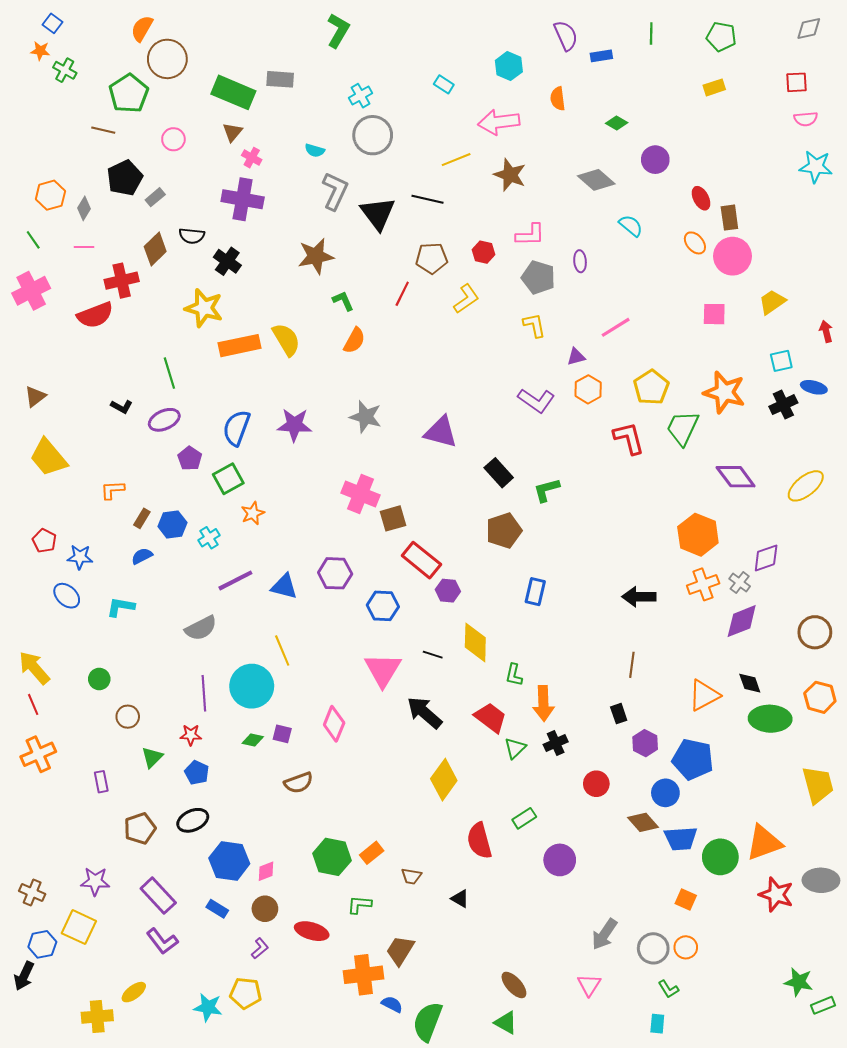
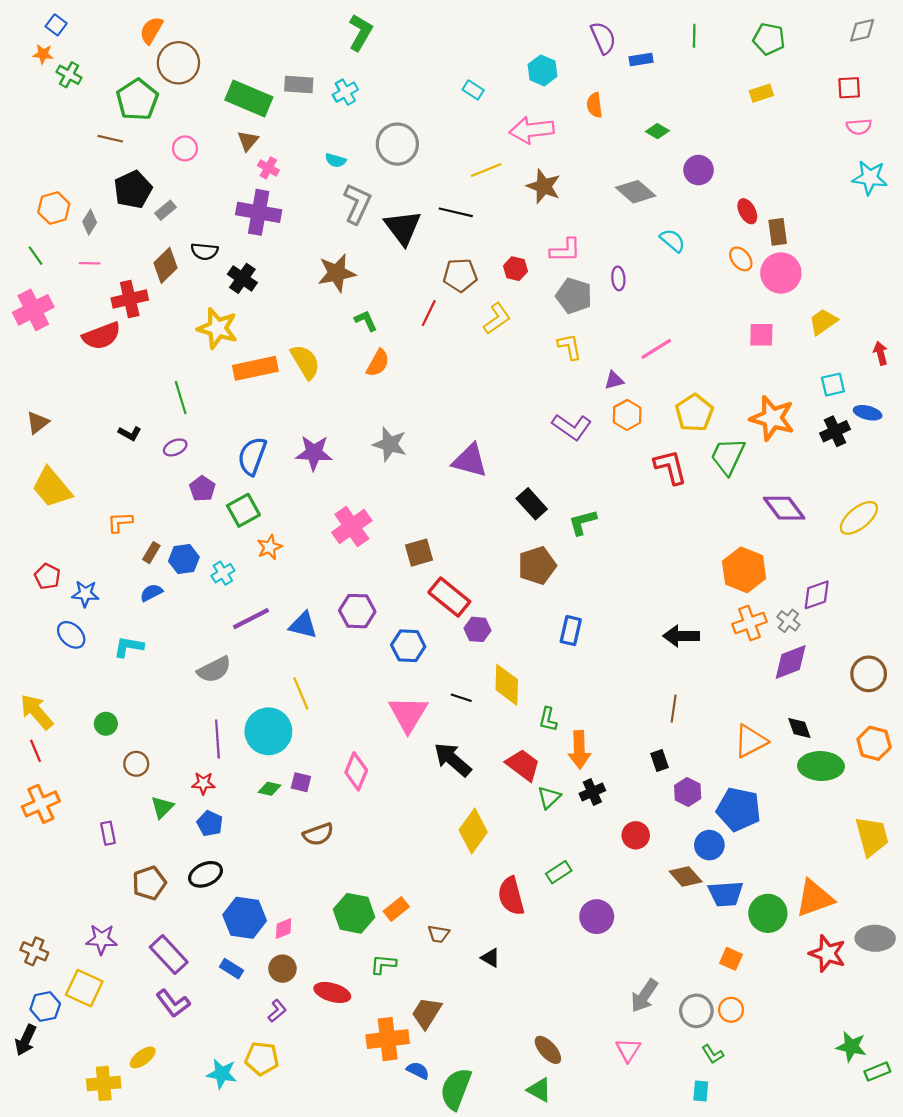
cyan cross: (360, 96) -> (345, 92), moved
purple ellipse: (164, 420) -> (175, 447), size x0.7
pink cross: (360, 494) -> (352, 527), moved, turned 33

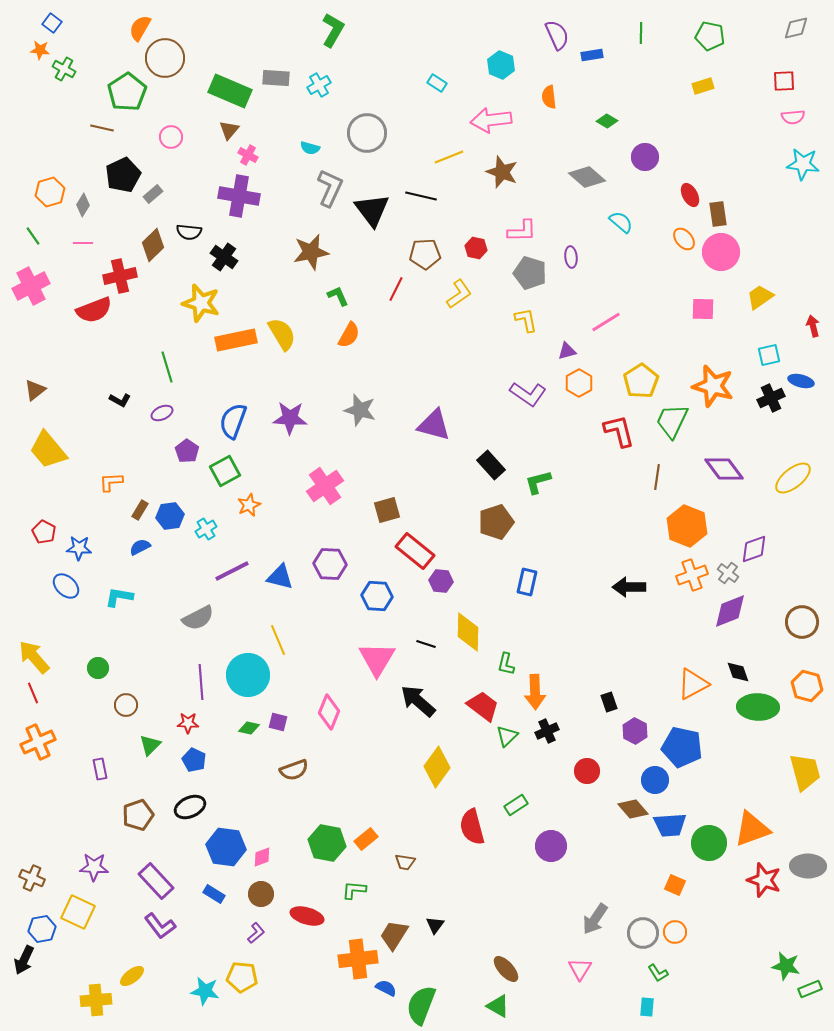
brown line: (674, 709) -> (657, 477), moved
black triangle: (491, 958) -> (435, 925), moved, turned 36

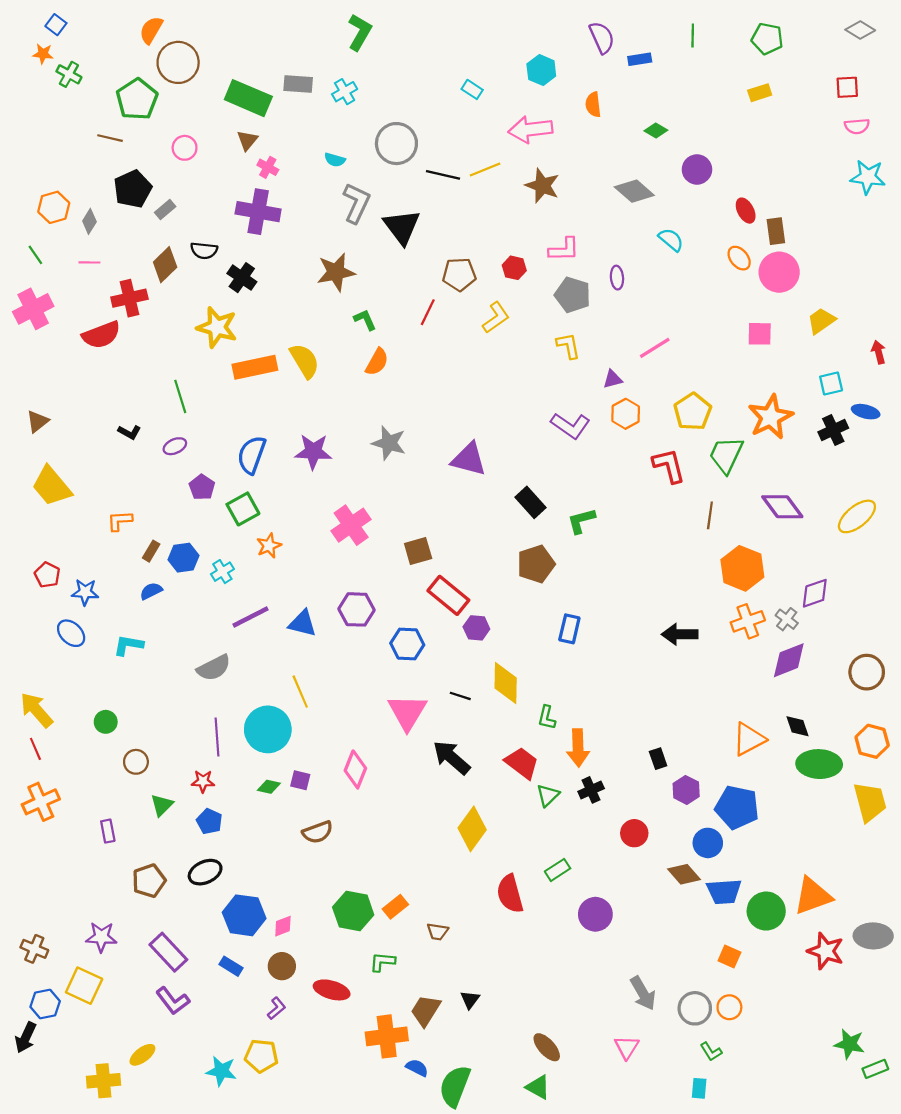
gray diamond: (796, 28) -> (860, 30), turned 44
black line: (421, 196) -> (443, 175), moved
orange star: (713, 386) -> (770, 417), turned 30
yellow trapezoid: (805, 772) -> (870, 802), moved
gray arrow: (595, 919) -> (643, 993), turned -64

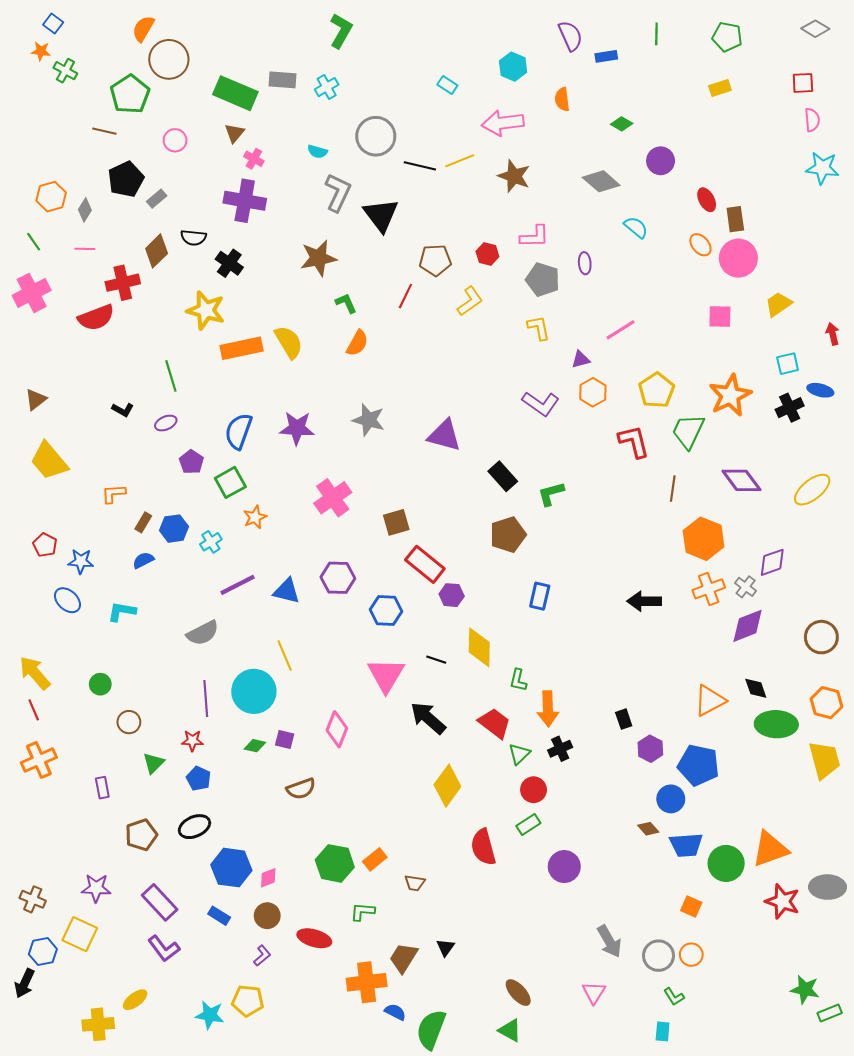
pink semicircle: (857, 126) -> (812, 120), turned -90
red circle: (634, 833) -> (534, 790), moved
brown diamond: (684, 874) -> (648, 829), size x0.7

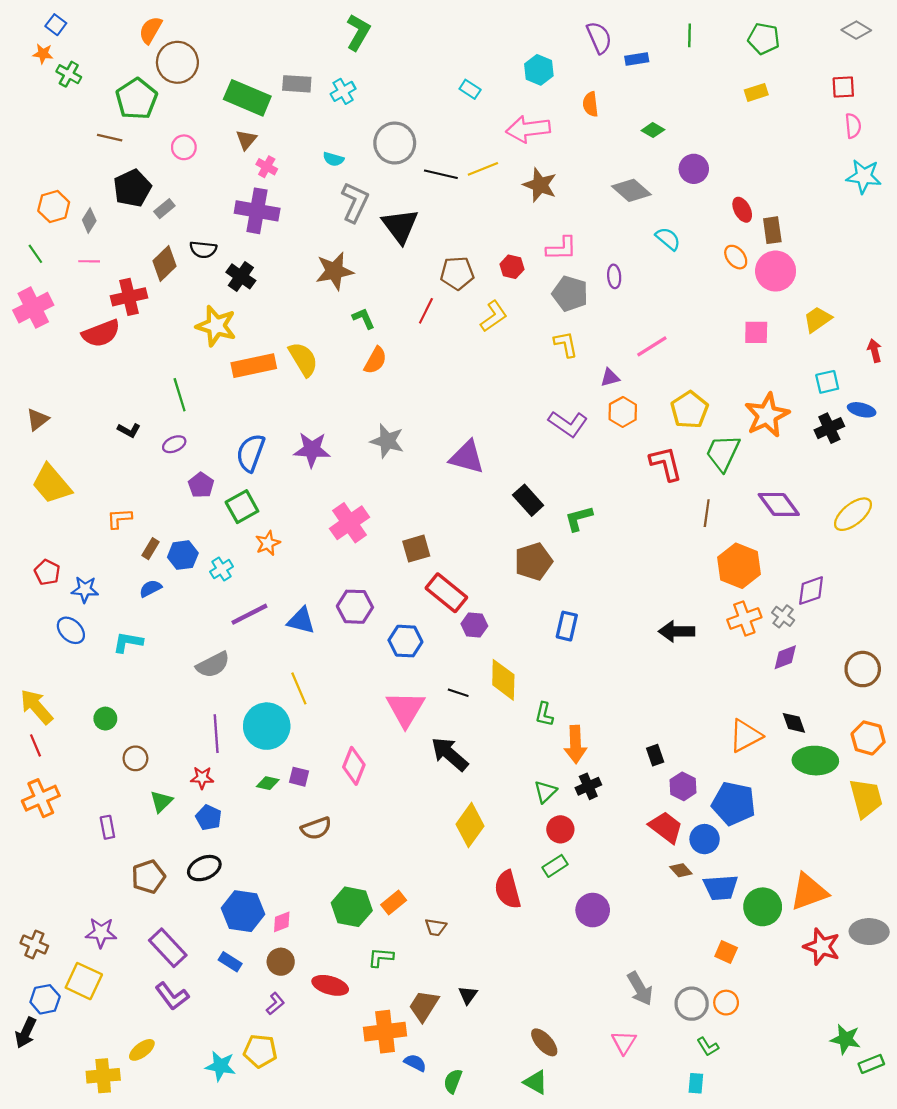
purple diamond: (748, 626) -> (785, 657), size x0.7
red trapezoid: (495, 723) -> (666, 827), moved
green semicircle: (431, 1029) -> (453, 1081), size x0.6

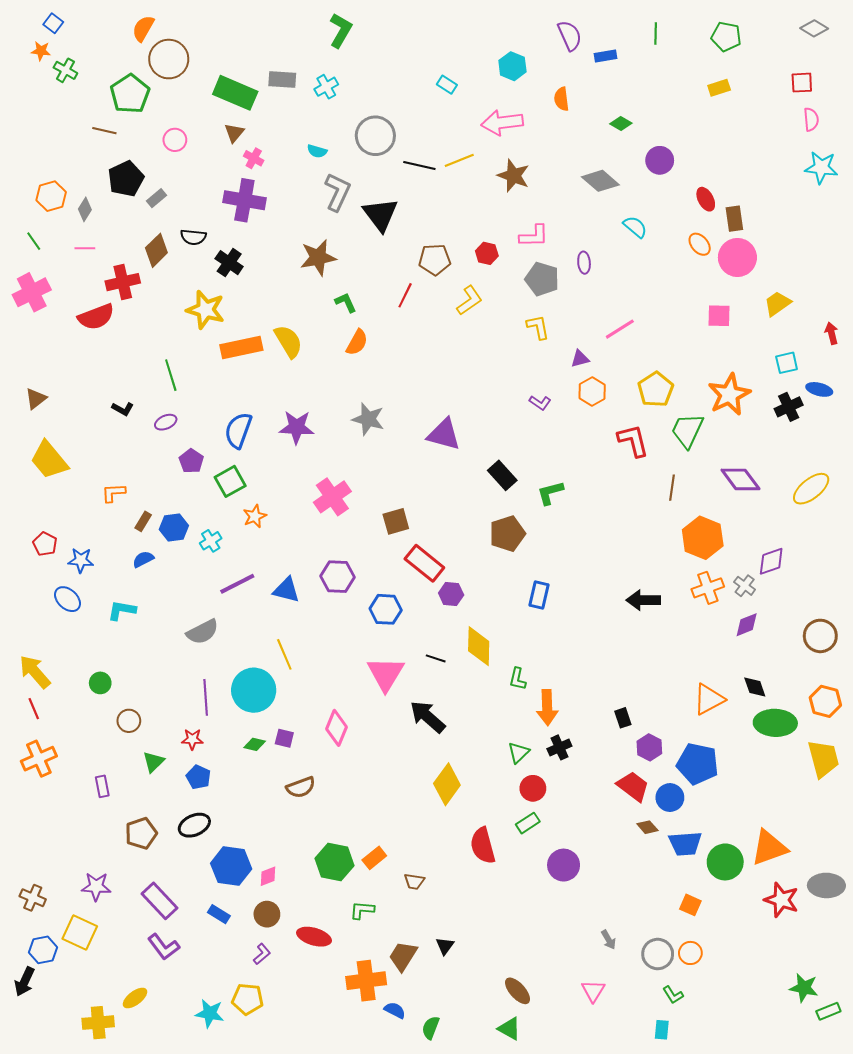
purple L-shape: (568, 424) -> (540, 403), size x0.6
gray arrow: (640, 989) -> (609, 940), size x0.6

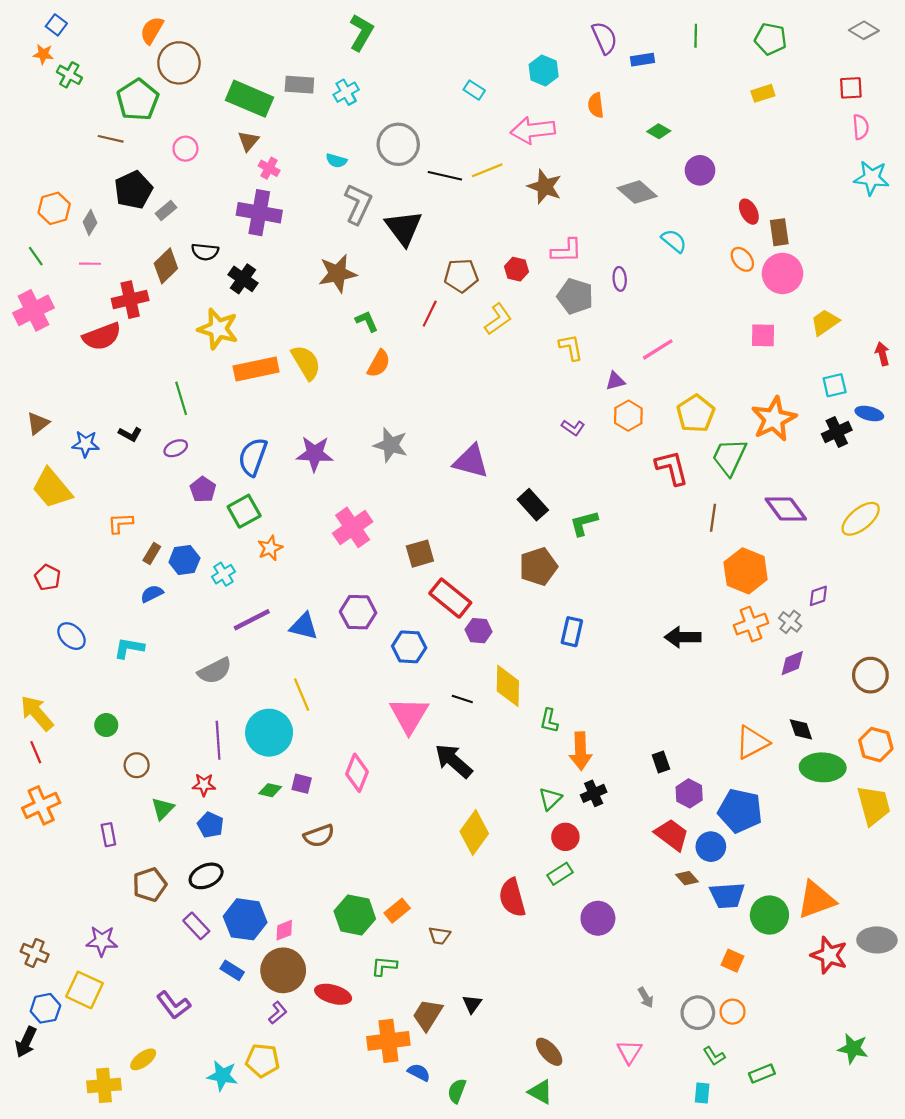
blue star: (81, 560) -> (86, 444), moved
purple diamond: (771, 561) -> (818, 596), size x0.7
purple rectangle: (160, 901) -> (196, 926), moved, size x0.7
brown circle: (267, 914) -> (283, 970), size x1.6
green rectangle: (828, 1011) -> (762, 1073), moved

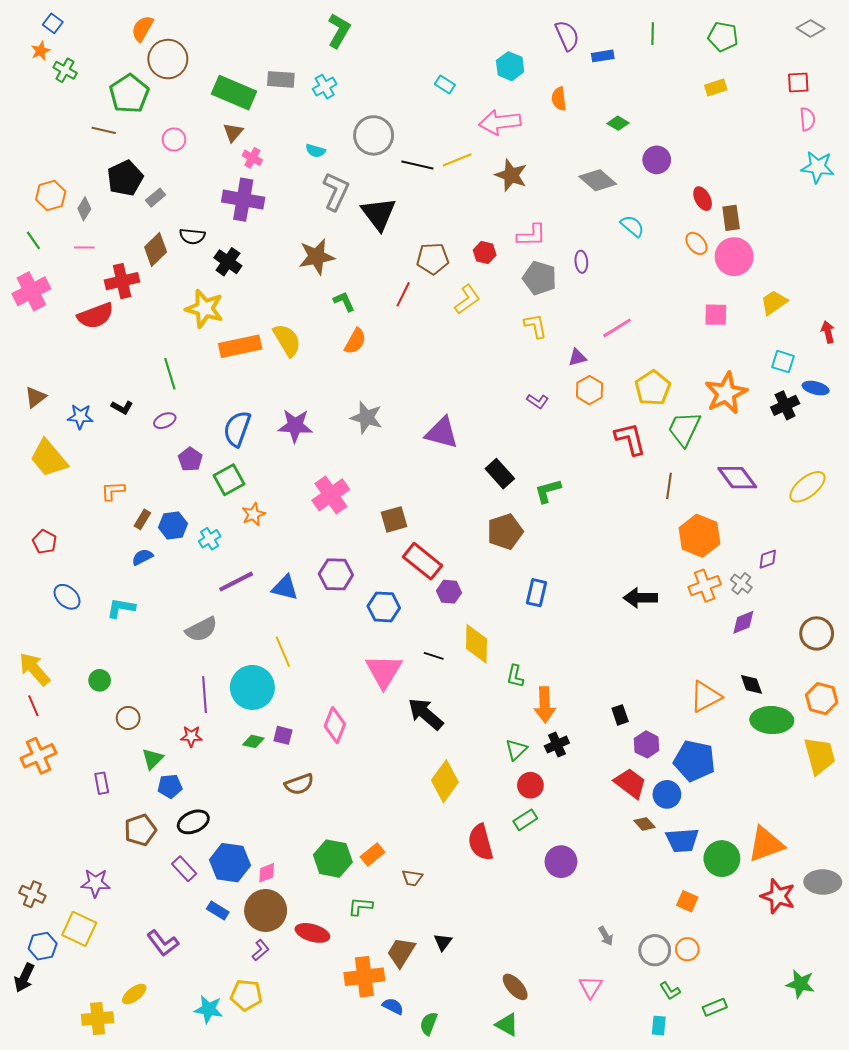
orange star: (43, 54) -> (41, 51), turned -30
cyan square: (835, 385) -> (783, 362), turned 30
blue pentagon: (210, 825) -> (170, 786), moved, turned -30

